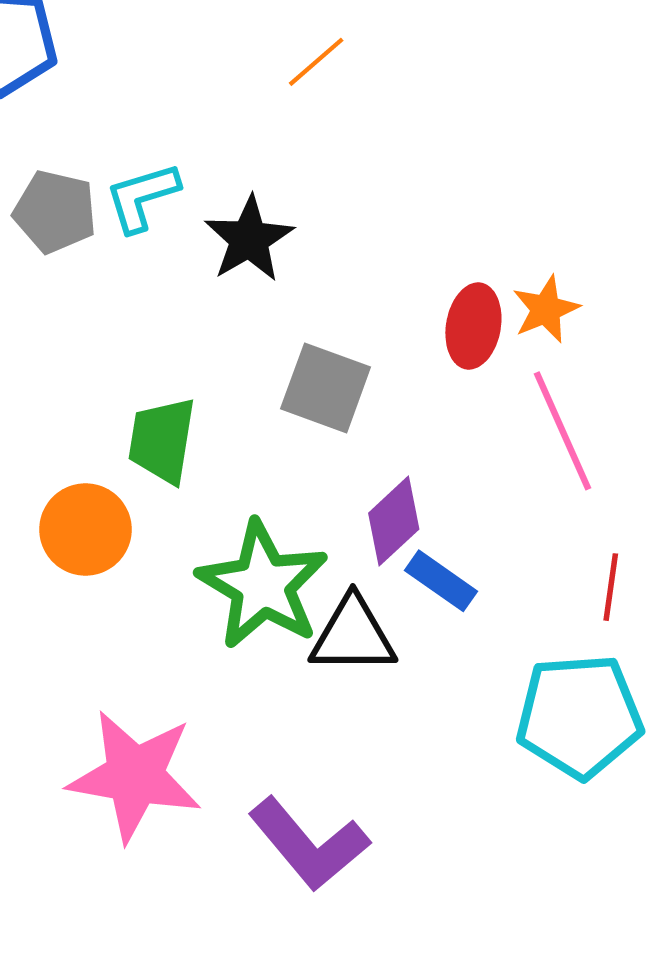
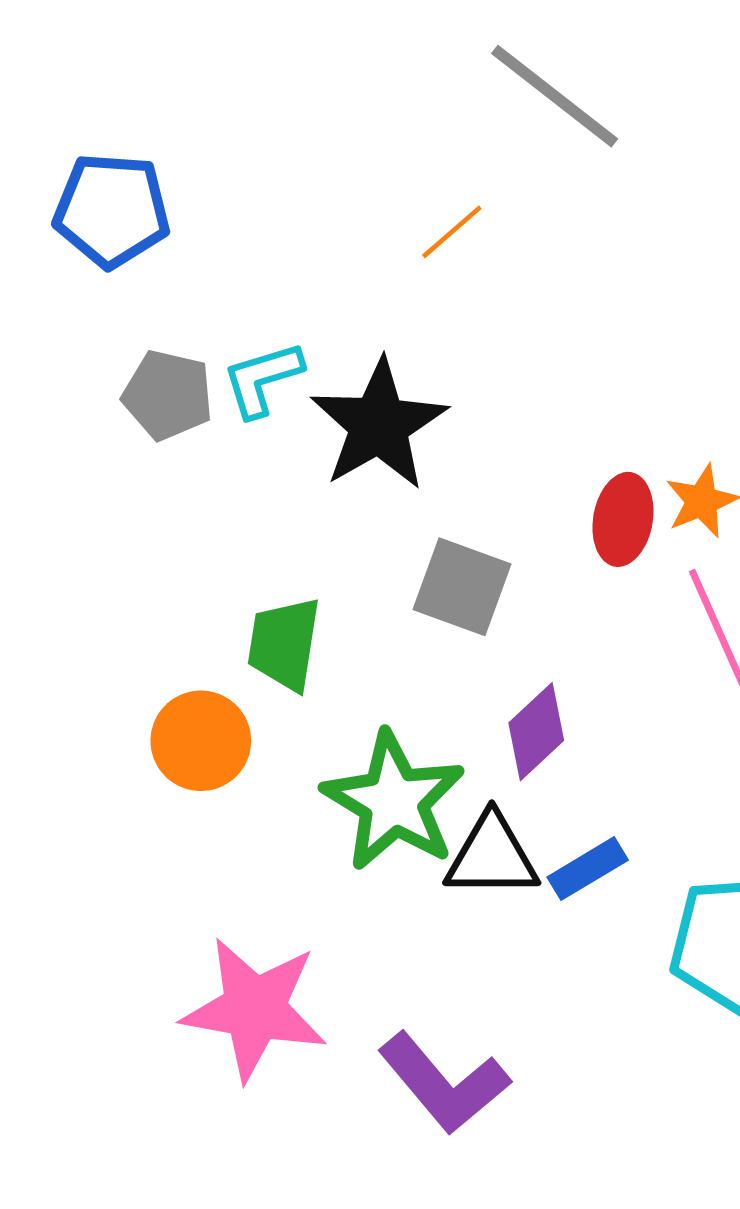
black star: (249, 239) -> (379, 425), size x1.4
blue rectangle: (441, 581) -> (588, 869), moved, turned -66

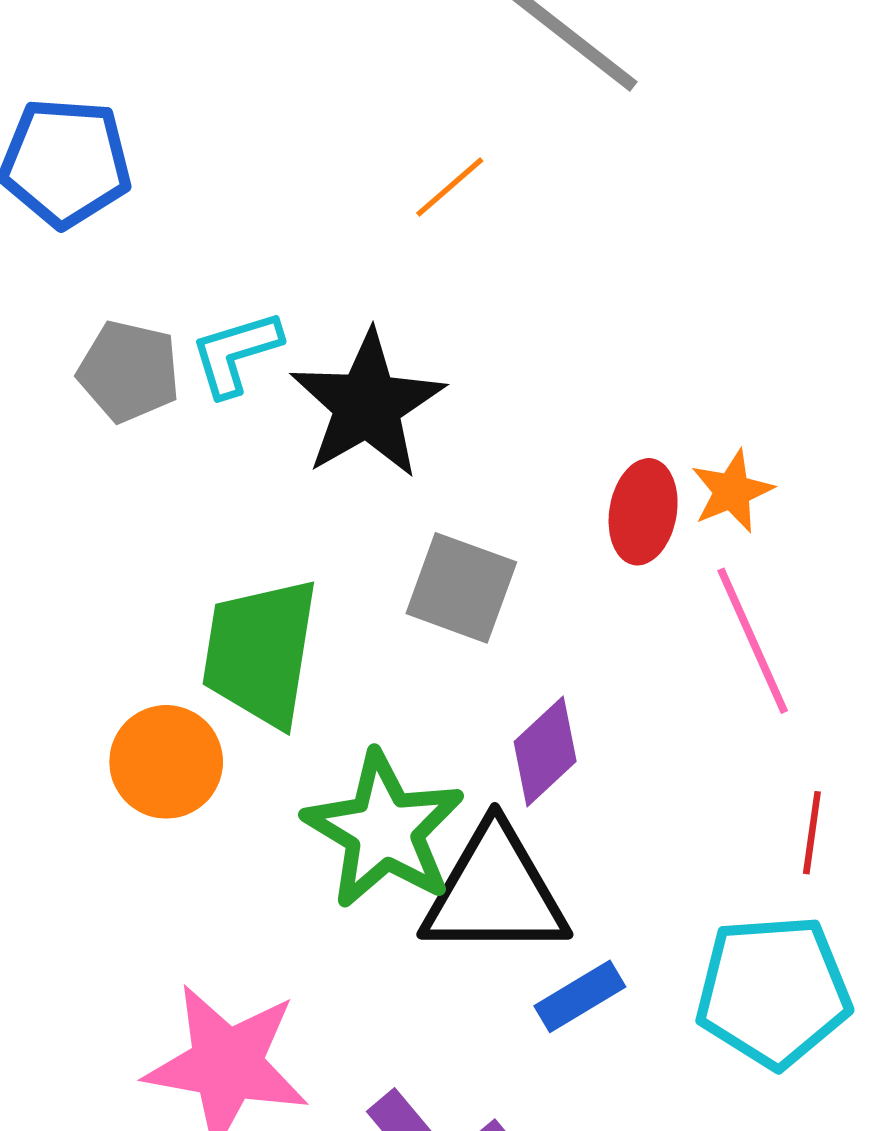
green trapezoid: (284, 644) -> (260, 652), size x1.4
black triangle: (492, 856) -> (495, 892), size x1.4
blue rectangle: (588, 869) -> (580, 996), moved

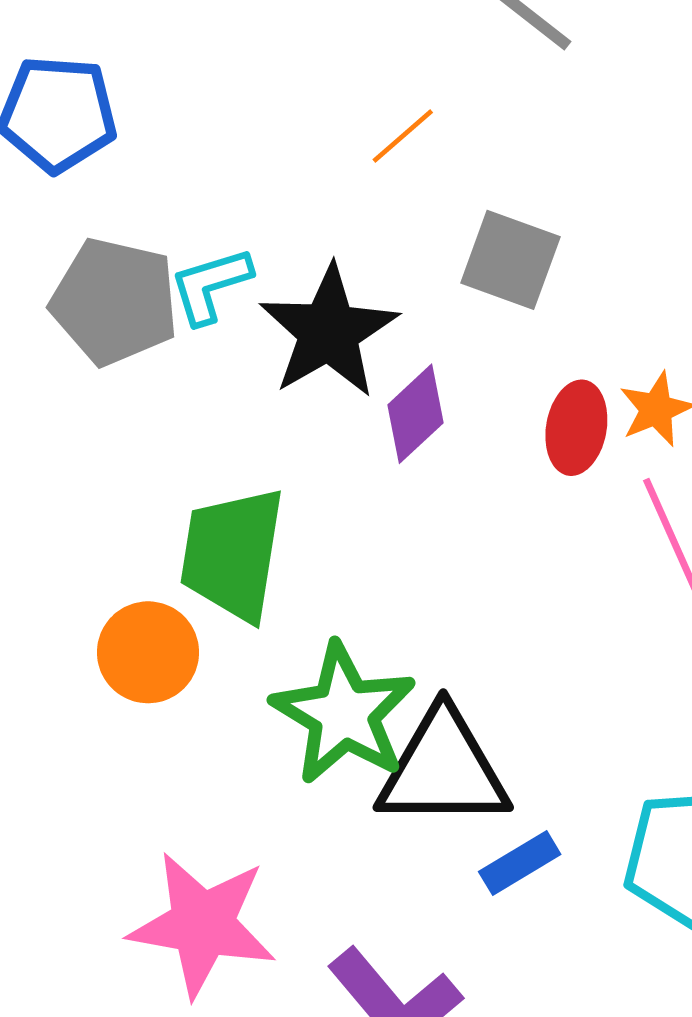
gray pentagon: (129, 371) -> (114, 302), size x1.4
gray square: (461, 588) -> (510, 260), moved
purple diamond: (545, 752) -> (415, 414), moved

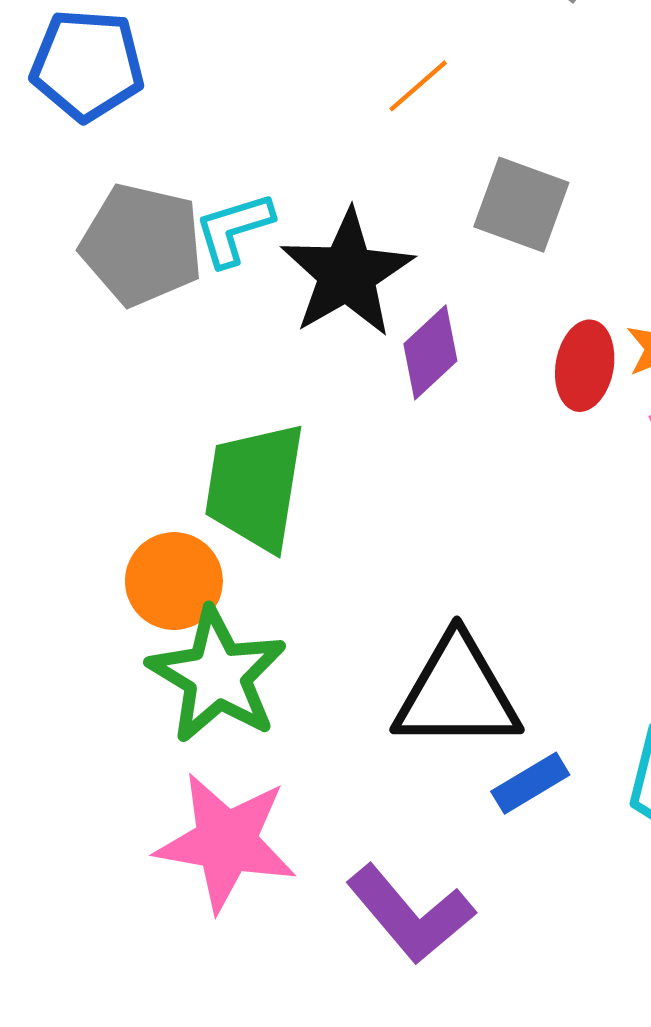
green star: (344, 714) -> (217, 675), moved

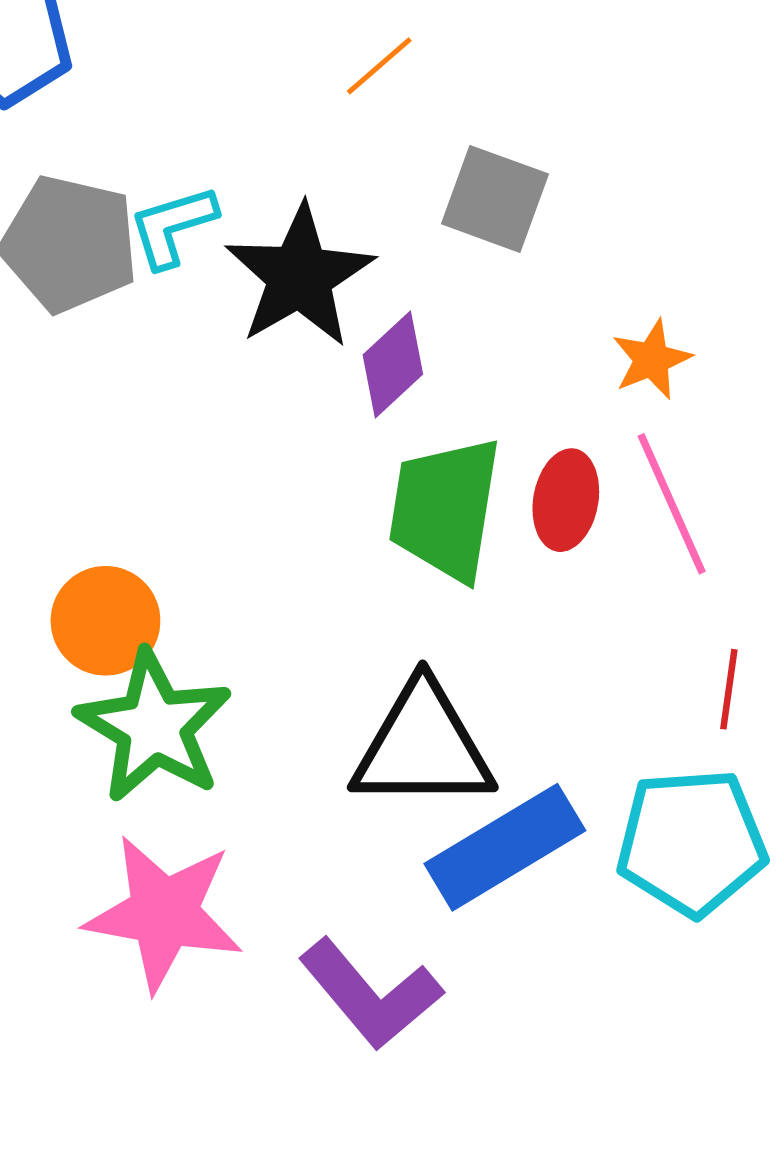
red ellipse: (585, 366) -> (566, 500), moved
green trapezoid: (255, 487) -> (445, 509), moved
blue rectangle: (530, 783) -> (505, 847), size x1.8

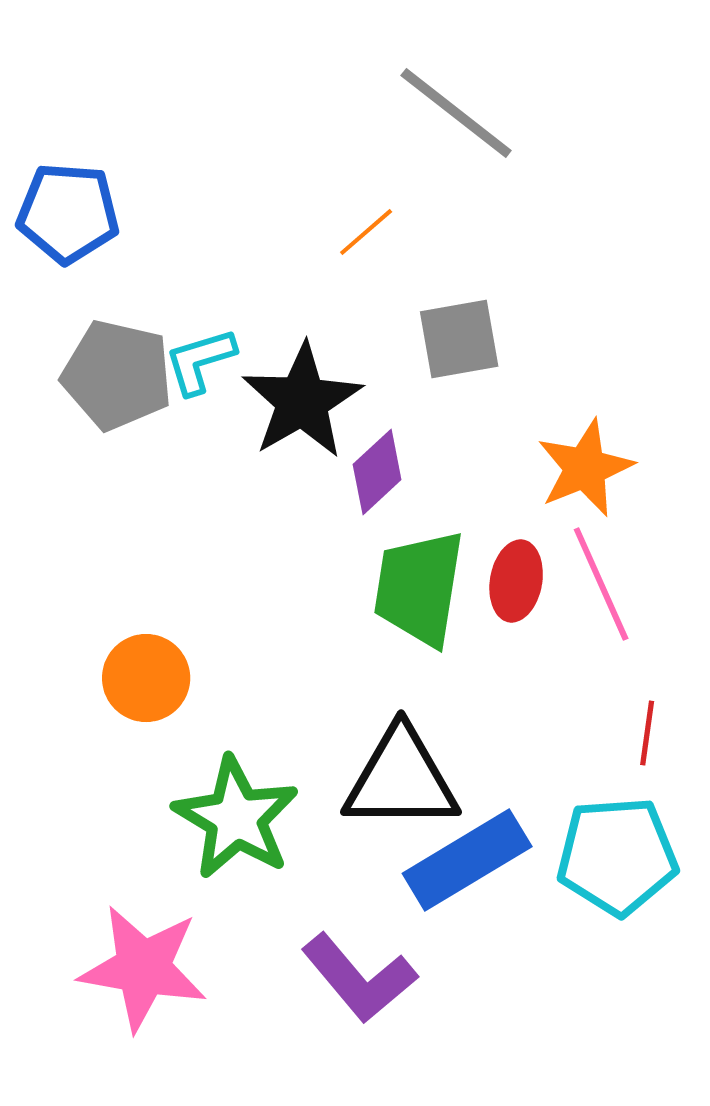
gray square: (495, 199) -> (459, 339), turned -30
orange star: (652, 359) -> (585, 468), size x1.5
green star: (154, 727) -> (236, 818), moved
pink star: (164, 913) -> (143, 968), moved

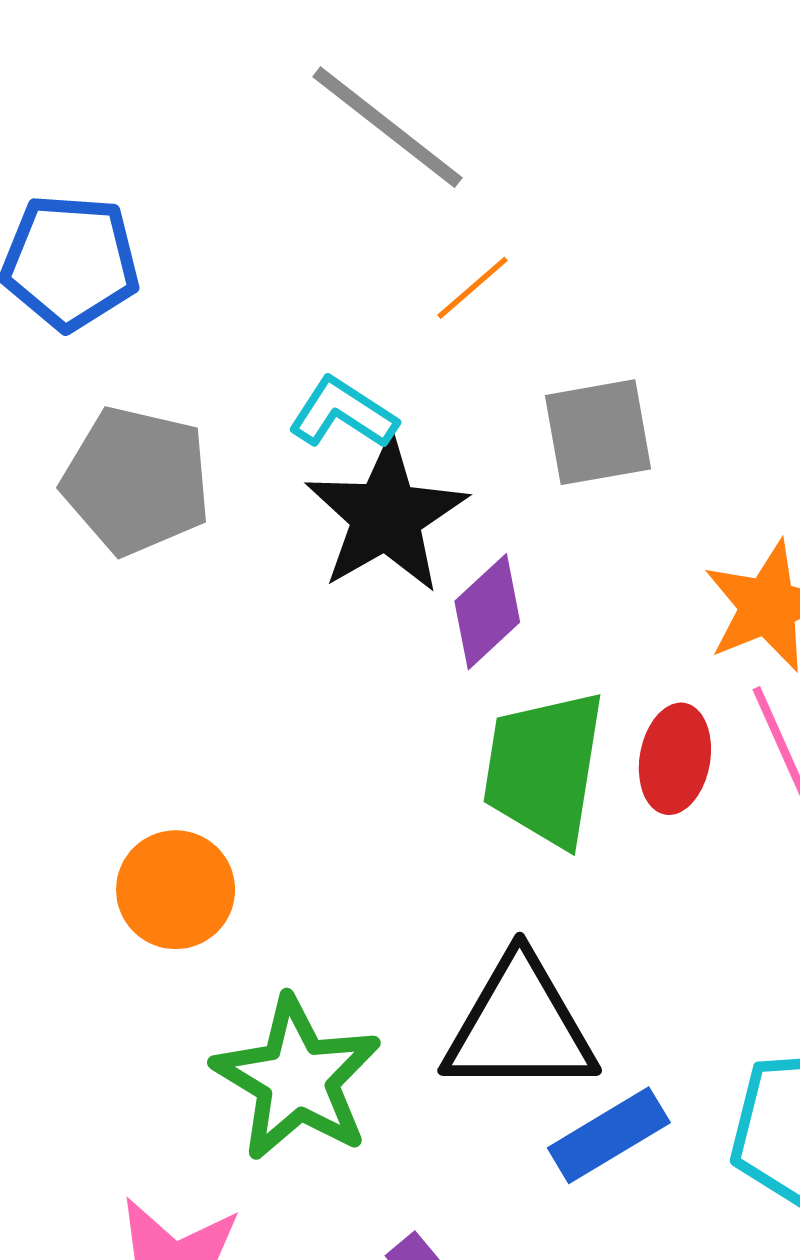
gray line: (456, 113) -> (387, 127), moved
cyan L-shape: (200, 361) -> (343, 413), moved, turned 50
blue rectangle: (467, 860) -> (609, 1135), size x0.7

